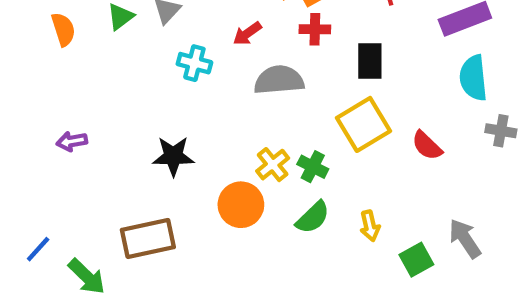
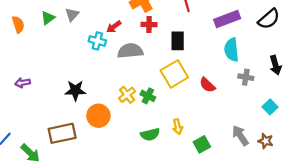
cyan cross: (194, 63) -> (97, 41), moved
orange circle: (241, 205) -> (98, 116), moved
green semicircle: (313, 217) -> (150, 134), moved, turned 30
gray arrow: (465, 239) -> (240, 135), moved

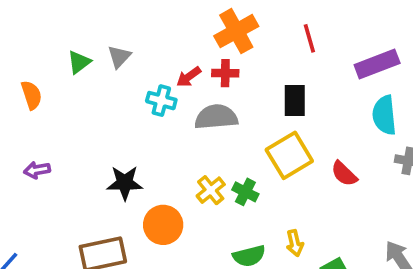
orange semicircle: (18, 24) -> (32, 95), moved
red cross: (149, 24) -> (225, 73), moved

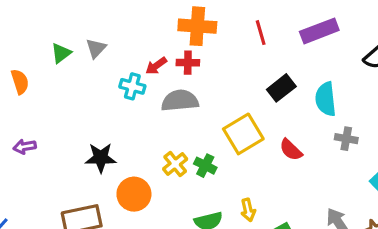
orange cross: (236, 31) -> (197, 26), turned 33
purple rectangle: (377, 64) -> (319, 31), moved
black rectangle: (295, 101) -> (281, 88), moved, turned 52

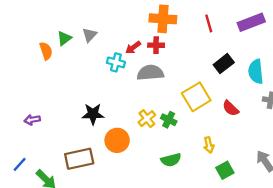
orange semicircle: (20, 82) -> (46, 51), moved
purple arrow: (25, 147) -> (32, 120), moved
yellow arrow: (248, 210) -> (209, 145), moved

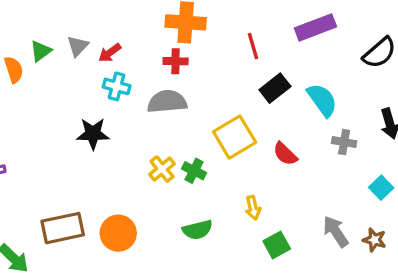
red line: (209, 23) -> (253, 46), moved
red arrow: (133, 47) -> (110, 53), moved
cyan semicircle: (256, 72) -> (322, 100), turned 150
black star: (93, 114) -> (93, 134), moved
orange circle: (117, 140) -> (118, 233), moved

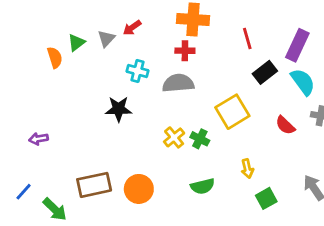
purple rectangle: (315, 27) -> (297, 45), moved, turned -44
red arrow: (110, 53) -> (132, 28), moved
red semicircle: (285, 154) -> (285, 125), moved

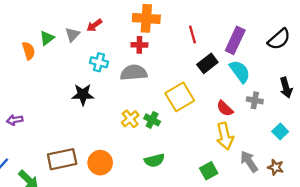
yellow arrow: (247, 169) -> (225, 136), moved, size x1.6

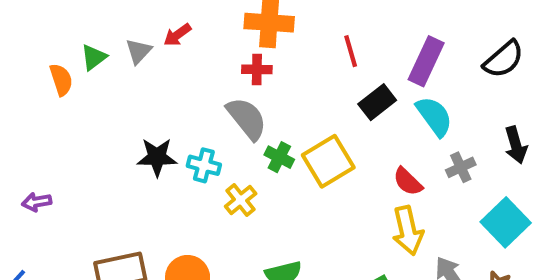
cyan cross: (99, 62) -> (204, 165), moved
gray semicircle: (134, 73) -> (247, 118), turned 56
gray cross: (255, 100) -> (461, 167), turned -35
green cross: (152, 120) -> (279, 157), moved
cyan square: (280, 131) -> (506, 222), size x1.6

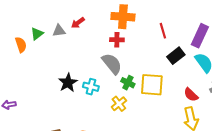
gray triangle: (139, 51) -> (59, 31), turned 40
black star: (157, 157) -> (68, 83), turned -30
yellow square: (328, 161) -> (152, 85), turned 35
yellow cross: (241, 200) -> (119, 104), moved

